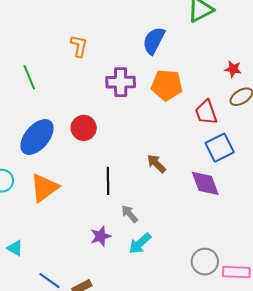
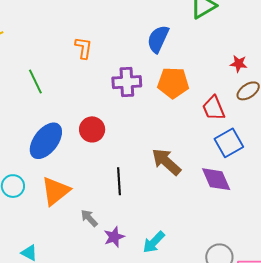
brown arrow: (156, 164) -> (166, 162), size x1.5
gray arrow: (130, 214) -> (89, 218), moved

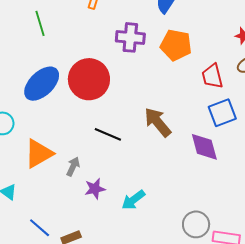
red circle: (92, 129) -> (89, 79), size x1.6
black line: (119, 181) -> (108, 134), turned -72
orange triangle: (56, 191) -> (39, 154), moved
gray arrow: (89, 218) -> (73, 166), turned 60

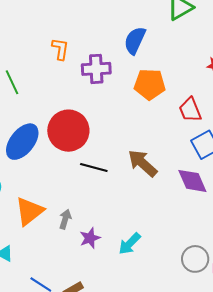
purple cross: (130, 37) -> (96, 69), moved
black line: (108, 134) -> (94, 167), moved

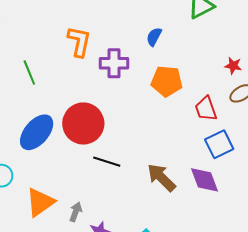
blue semicircle: (135, 40) -> (154, 37), size x0.7
orange L-shape: (60, 49) -> (79, 42), size x1.4
brown arrow: (143, 163) -> (161, 178), moved

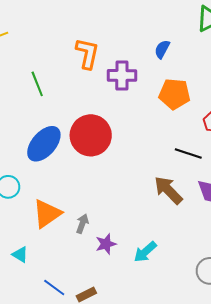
black line: (107, 162) -> (188, 153), moved

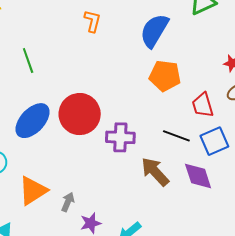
blue semicircle: (162, 49) -> (154, 31), size x1.8
orange L-shape: (87, 53) -> (92, 21), moved, size x0.7
purple cross: (122, 75) -> (120, 137), moved

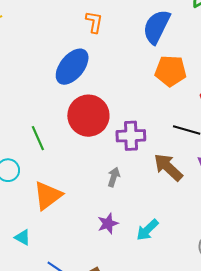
green line: (28, 61) -> (38, 138), moved
blue ellipse: (33, 121) -> (72, 67), moved
gray arrow: (68, 202) -> (114, 177), moved

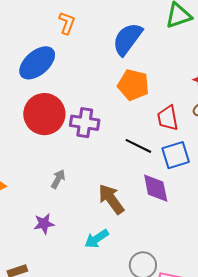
purple cross: (131, 136) -> (85, 123), moved
brown arrow: (168, 167) -> (111, 199), moved
cyan arrow: (147, 230) -> (97, 239), moved

